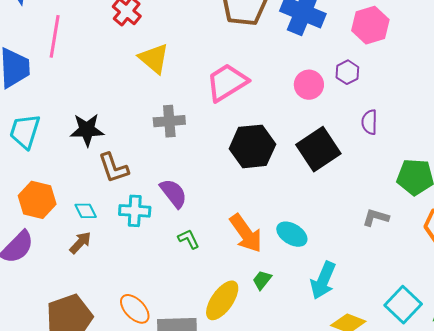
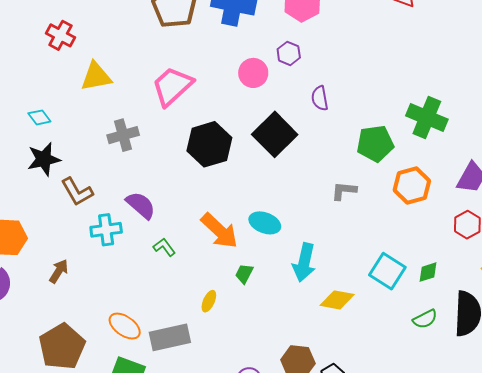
yellow triangle: (154, 58) -> (96, 77), turned -40
cyan diamond: (86, 211) -> (39, 117), moved
yellow ellipse: (222, 300) -> (209, 301), size x0.5

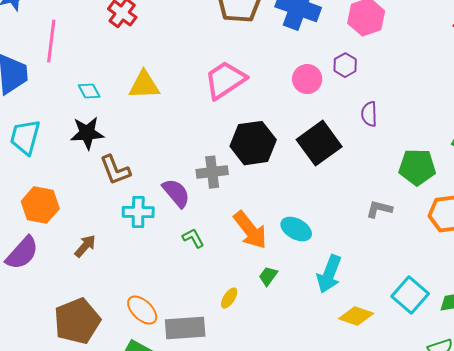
yellow triangle: (96, 77) -> (144, 85), moved
gray cross: (123, 135) -> (212, 172), moved

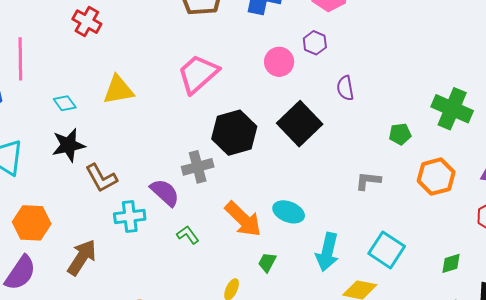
green pentagon: (417, 167) -> (400, 134), size x0.6
brown arrow: (85, 246) -> (82, 257), size x1.5
cyan square: (410, 295) -> (387, 250), moved

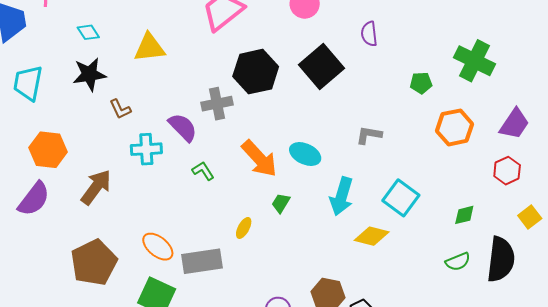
yellow triangle: (118, 90) -> (150, 48), moved
brown L-shape: (101, 178) -> (120, 109), size x0.7
gray L-shape: (368, 181) -> (369, 135), moved

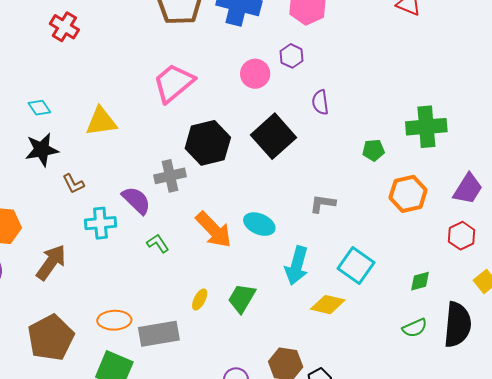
green cross: (475, 61) -> (426, 127), turned -30
green trapezoid: (281, 203) -> (242, 298), moved, size x1.5
orange ellipse: (158, 247) -> (114, 320), turned -40

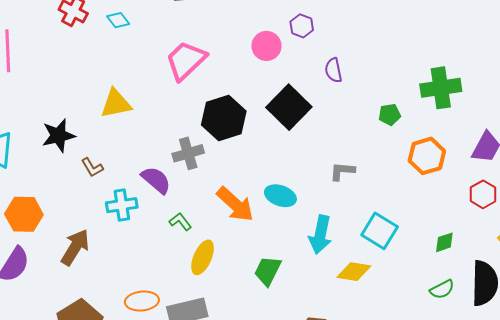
cyan diamond: (39, 108) -> (118, 20), moved
yellow ellipse: (200, 299) -> (203, 257), moved, size x1.6

